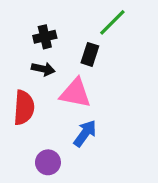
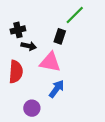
black cross: (45, 37) -> (18, 30), moved

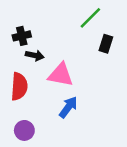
black rectangle: (60, 36) -> (106, 44), moved
purple circle: (32, 108) -> (24, 130), moved

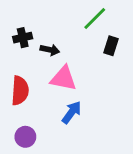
black arrow: (35, 55) -> (50, 50), moved

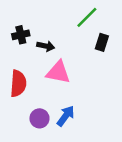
blue arrow: (72, 112) -> (66, 116), moved
purple circle: (25, 137) -> (39, 118), moved

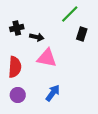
purple circle: (39, 118) -> (18, 95), moved

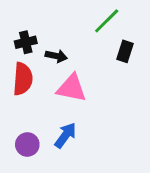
red semicircle: (15, 67) -> (23, 79), moved
blue arrow: (53, 93) -> (65, 135), moved

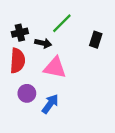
green line: (107, 21) -> (62, 23), moved
purple circle: (27, 144) -> (27, 93), moved

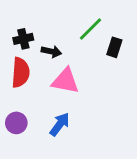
green line: (62, 23) -> (91, 29), moved
purple circle: (27, 93) -> (16, 123), moved

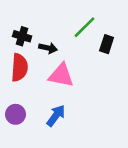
black cross: (23, 39) -> (22, 36), turned 30

